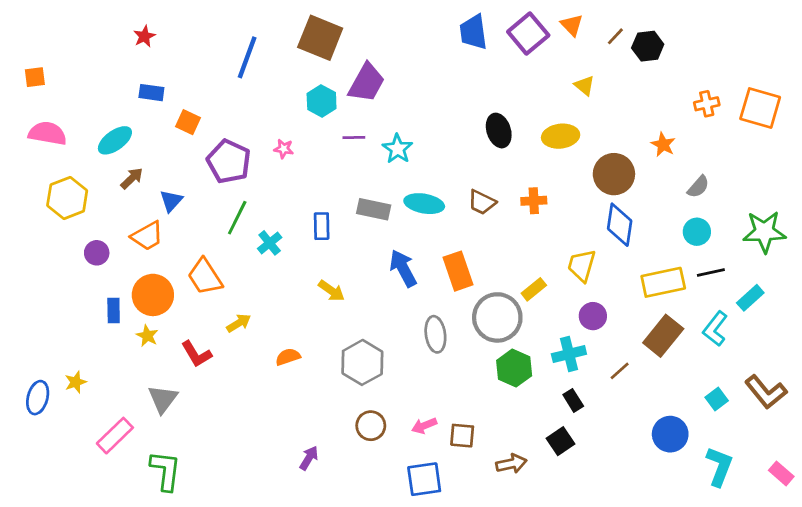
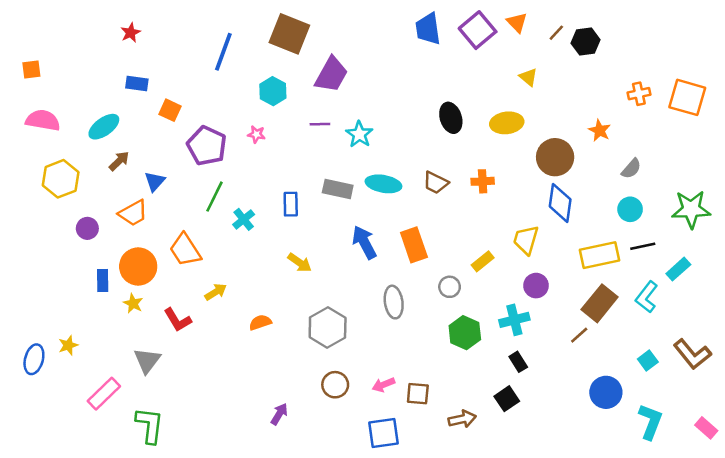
cyan hexagon: (322, 101) -> (273, 91), moved
gray circle: (497, 317) -> (450, 287), size x0.5
brown line: (620, 371) -> (579, 335), moved

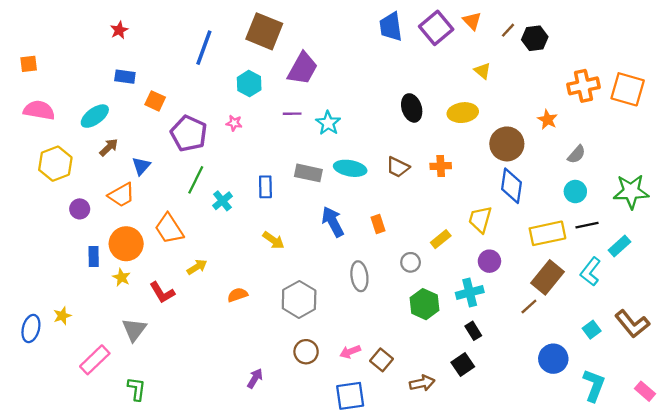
orange cross: (639, 94) -> (583, 86), size x1.5
orange rectangle: (414, 245) -> (378, 224), size x0.6
brown square: (418, 394) -> (381, 360), turned 35
green L-shape: (150, 425) -> (137, 389), size x0.7

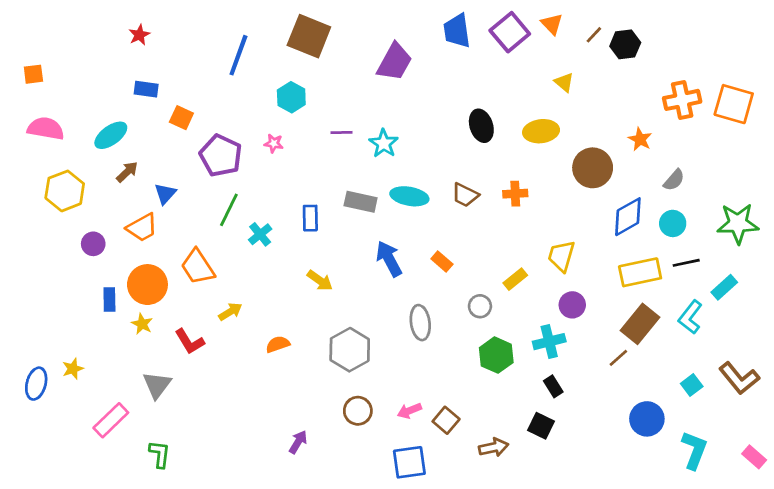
purple trapezoid: (303, 68) -> (394, 62), moved
blue diamond: (512, 186) -> (628, 217), moved, turned 52
orange rectangle: (378, 224) -> (442, 261), turned -30
black square: (463, 364) -> (541, 426), turned -30

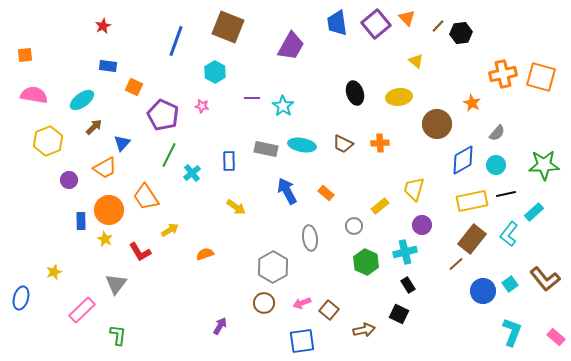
gray hexagon: (350, 350) -> (273, 267), moved
blue ellipse: (36, 384) -> (21, 298), moved
blue circle: (647, 419) -> (483, 291), moved

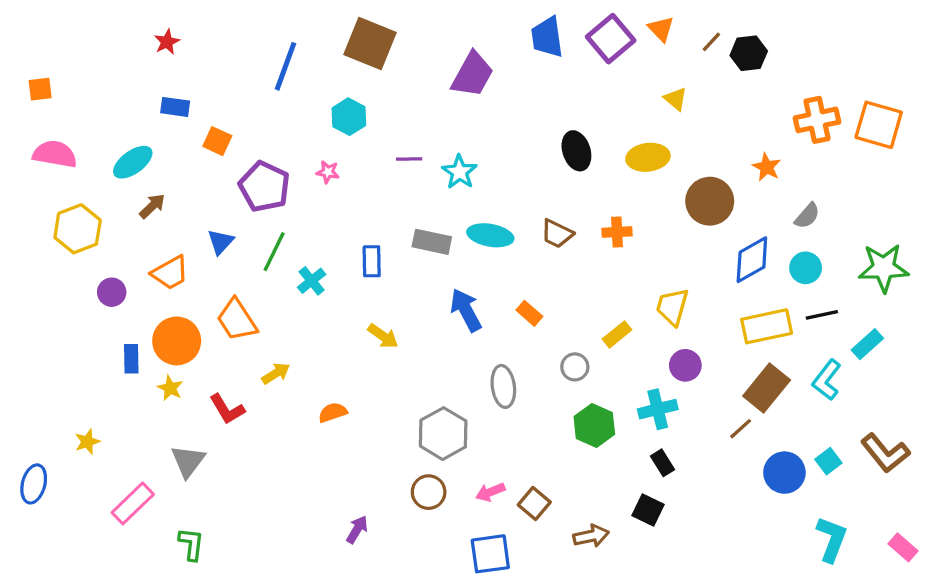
blue triangle: (122, 143) -> (221, 242), moved

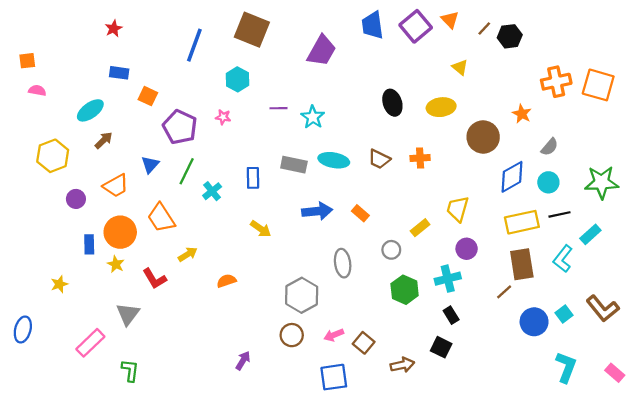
pink semicircle: (55, 154) -> (37, 91), moved, size x0.6
blue arrow: (466, 310) -> (317, 211), turned 112
brown rectangle: (767, 388) -> (522, 264), turned -48
yellow star: (87, 442) -> (59, 284), moved

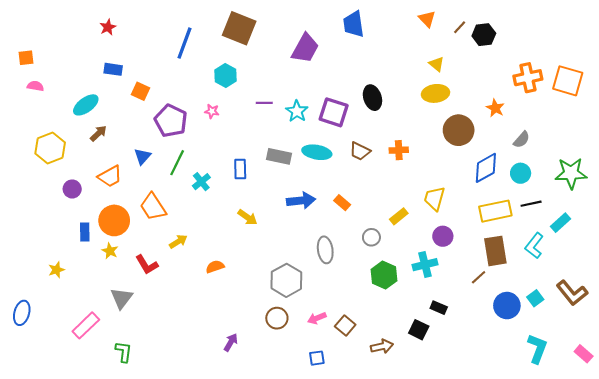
purple square: (416, 26) -> (334, 112), moved, turned -32
yellow ellipse: (441, 107) -> (435, 93), moved
black rectangle: (451, 315) -> (439, 308), moved, turned -35
blue square: (334, 377) -> (317, 358), size x0.6

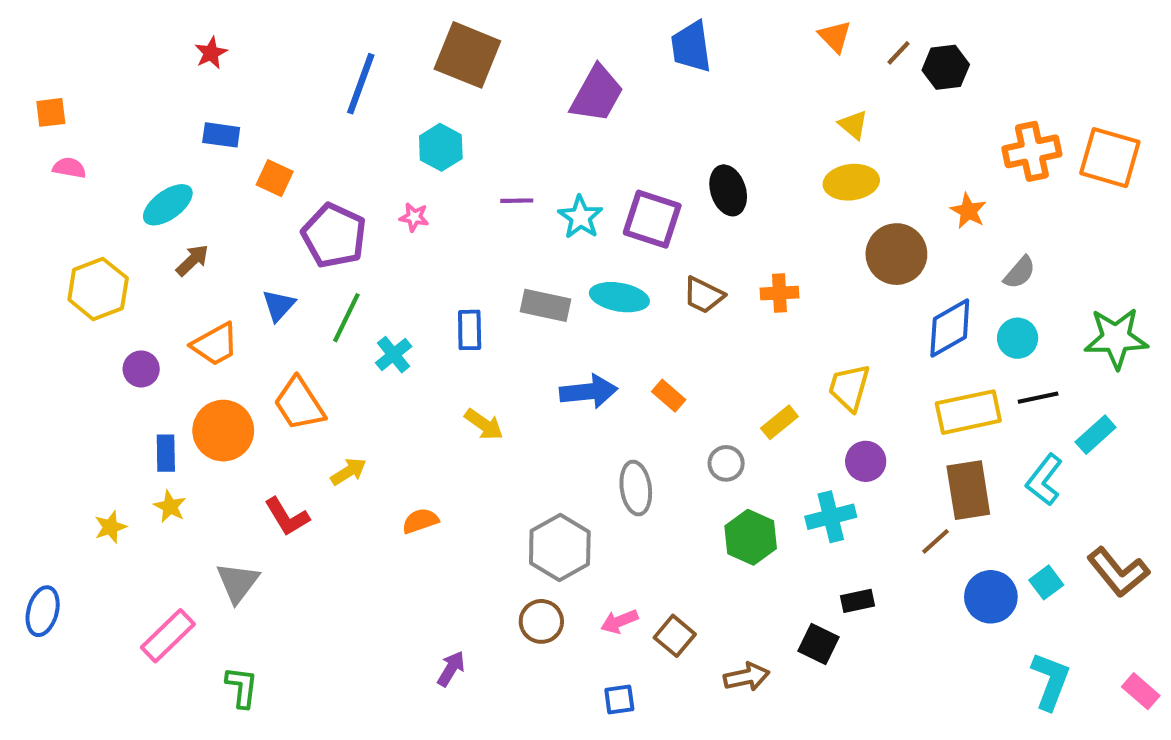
yellow star: (110, 251) -> (170, 506), moved
black rectangle: (439, 308) -> (857, 601), turned -35

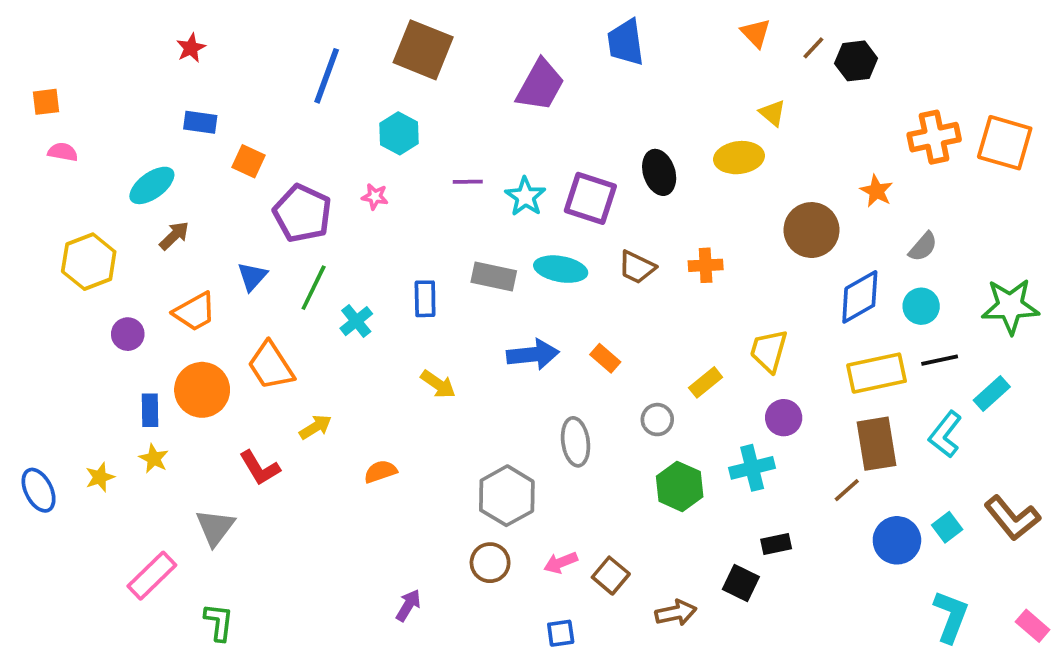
yellow ellipse: (851, 182) -> (739, 158), moved
blue ellipse: (43, 611) -> (39, 490), moved, turned -42

